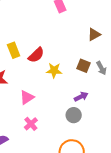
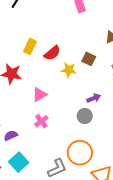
yellow rectangle: (14, 50) -> (30, 46), turned 42
brown square: (84, 66) -> (89, 59), moved

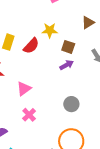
yellow star: (69, 70) -> (50, 30), moved
purple arrow: (94, 98) -> (67, 65), moved

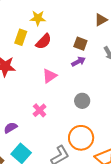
yellow star: (50, 30) -> (38, 18), moved
pink triangle: (24, 89) -> (50, 76), moved

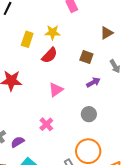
yellow star: (38, 18) -> (53, 32), moved
yellow rectangle: (21, 37) -> (27, 39), moved
purple arrow: (78, 62) -> (93, 82), moved

